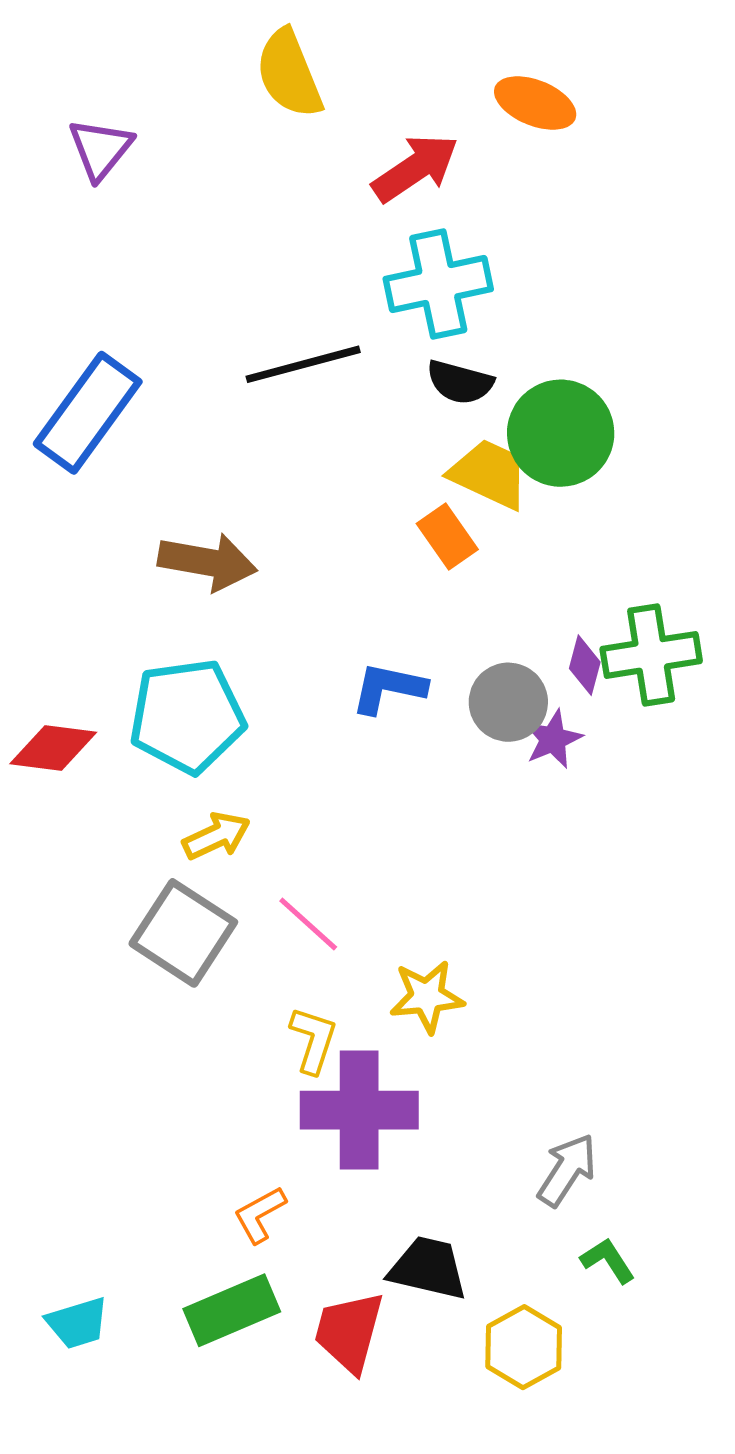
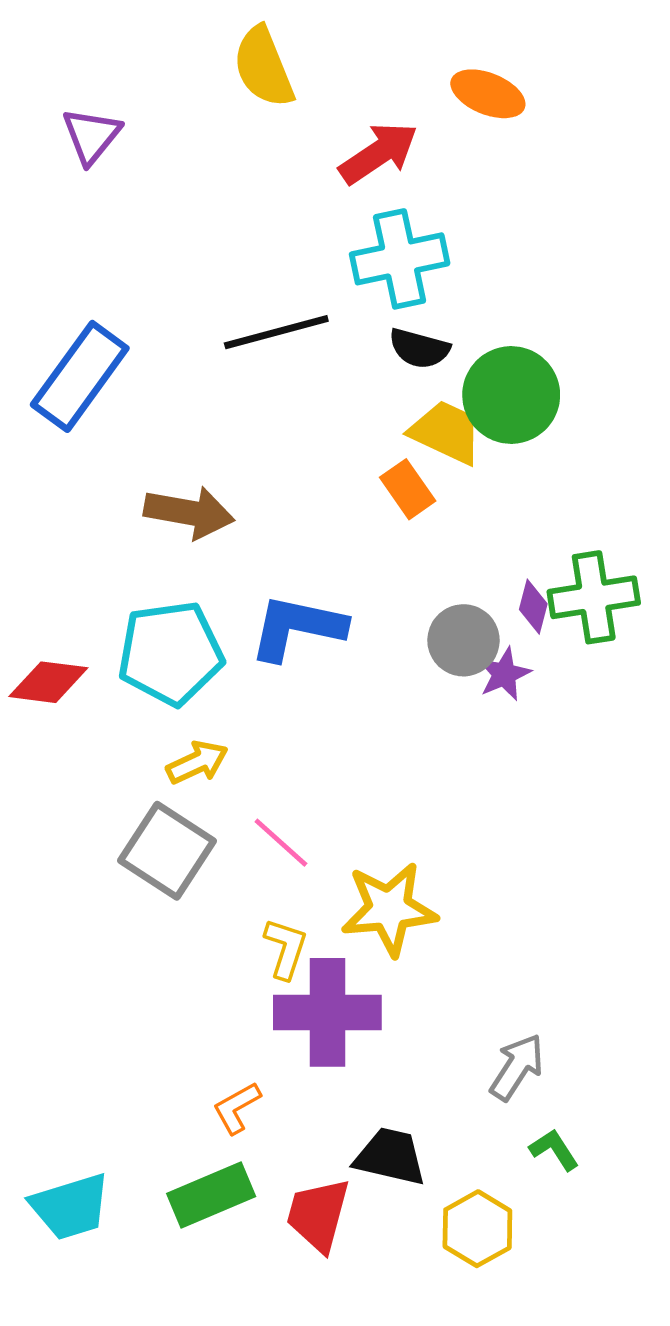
blue L-shape: (389, 688) -> (297, 628), moved, size x1.4
yellow star: (427, 997) -> (389, 909), size x1.4
cyan trapezoid: (77, 1323) -> (70, 1207), size x1.4

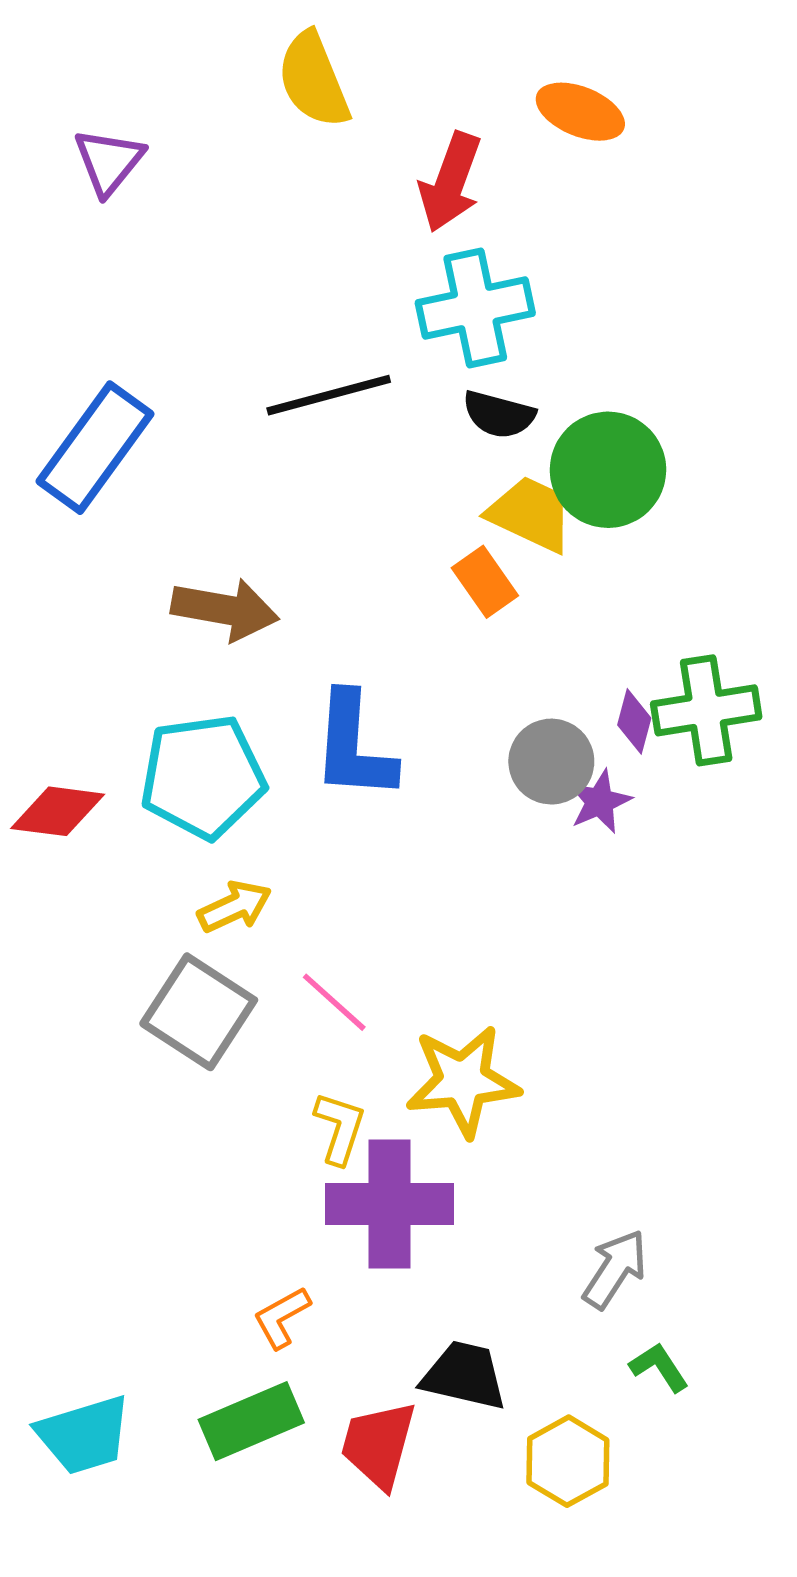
red arrow: (379, 153) -> (450, 182), turned 144
blue L-shape: (297, 628) -> (354, 746), turned -98

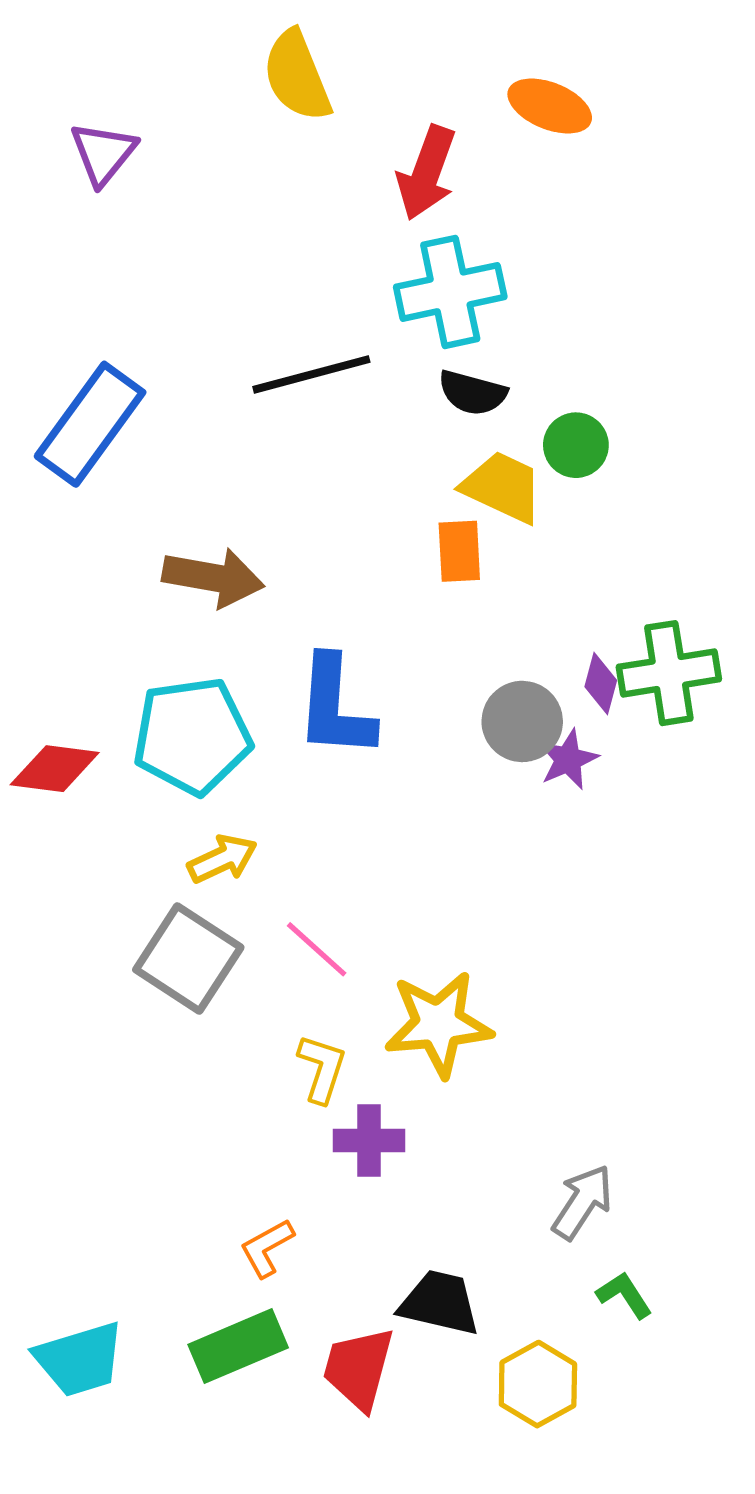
green circle: (608, 470) -> (576, 445), size x0.6
orange rectangle: (485, 582) -> (459, 551), turned 32
purple cross: (390, 1204) -> (369, 1141), size x0.6

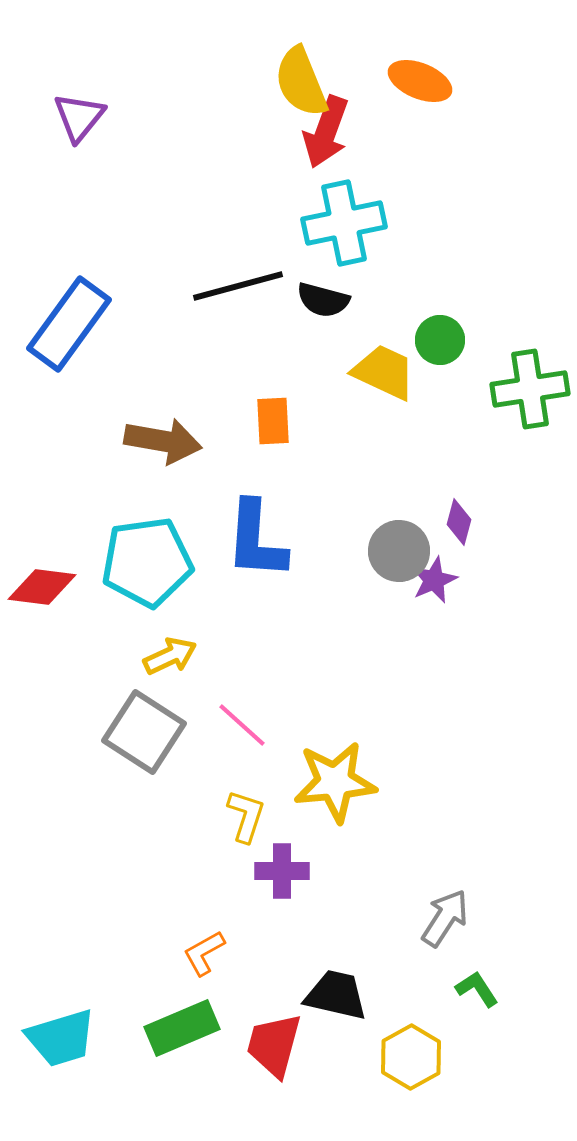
yellow semicircle: (297, 76) -> (301, 82), moved
black semicircle: (472, 393) -> (323, 300), moved
orange rectangle: (459, 551) -> (273, 421), moved
green cross: (669, 673) -> (530, 389), moved

